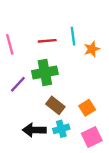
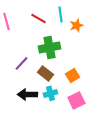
red line: (47, 41) -> (38, 18), turned 35
green cross: (45, 72) -> (49, 47), moved
purple line: (18, 84) -> (21, 63), moved

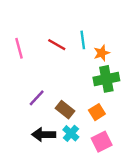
green cross: (49, 47) -> (106, 79), moved
cyan cross: (50, 93) -> (71, 133), turned -32

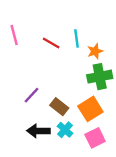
pink line: (19, 48) -> (14, 35), moved
orange square: (97, 112) -> (90, 109), size x1.5

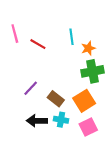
red line: (51, 43) -> (38, 44), moved
cyan cross: (65, 130) -> (61, 120), turned -32

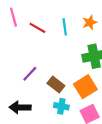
cyan line: (72, 37) -> (65, 27), moved
orange star: (88, 48) -> (90, 22), moved
black arrow: (37, 121) -> (20, 107), moved

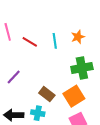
purple line: (30, 74) -> (14, 77), moved
cyan cross: (61, 106) -> (38, 113), moved

